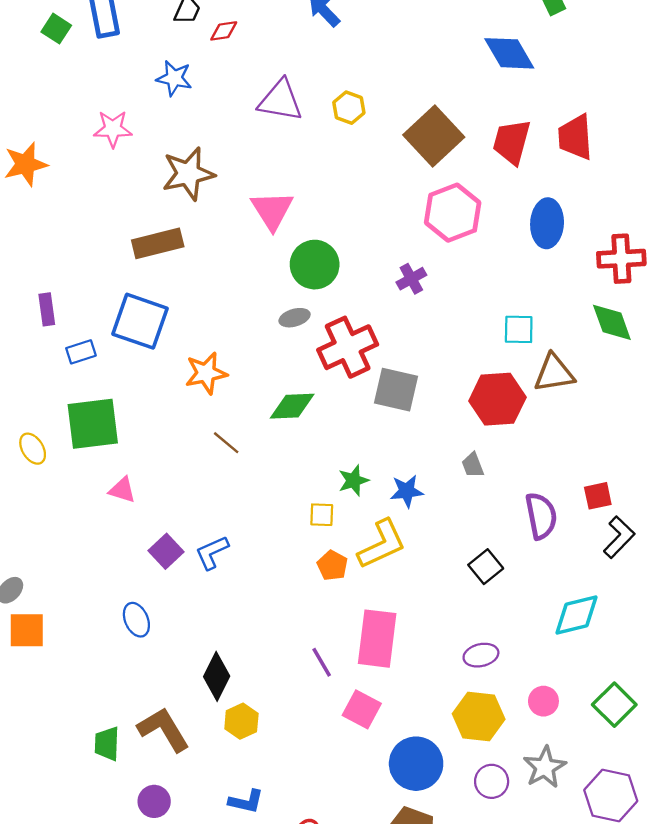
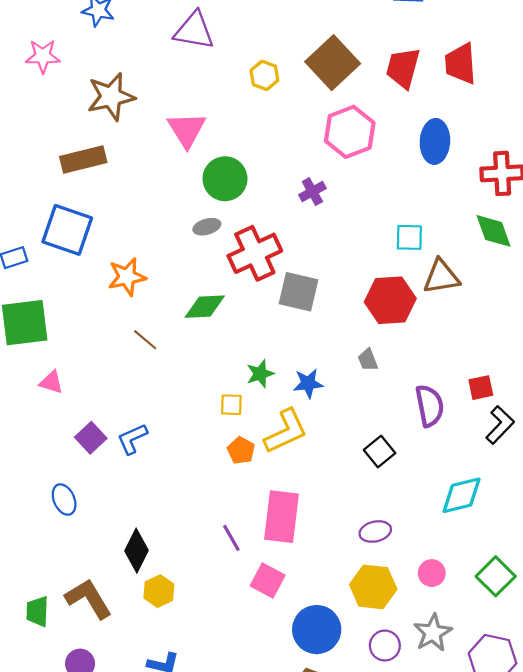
yellow hexagon: (349, 108) -> (264, 75), moved

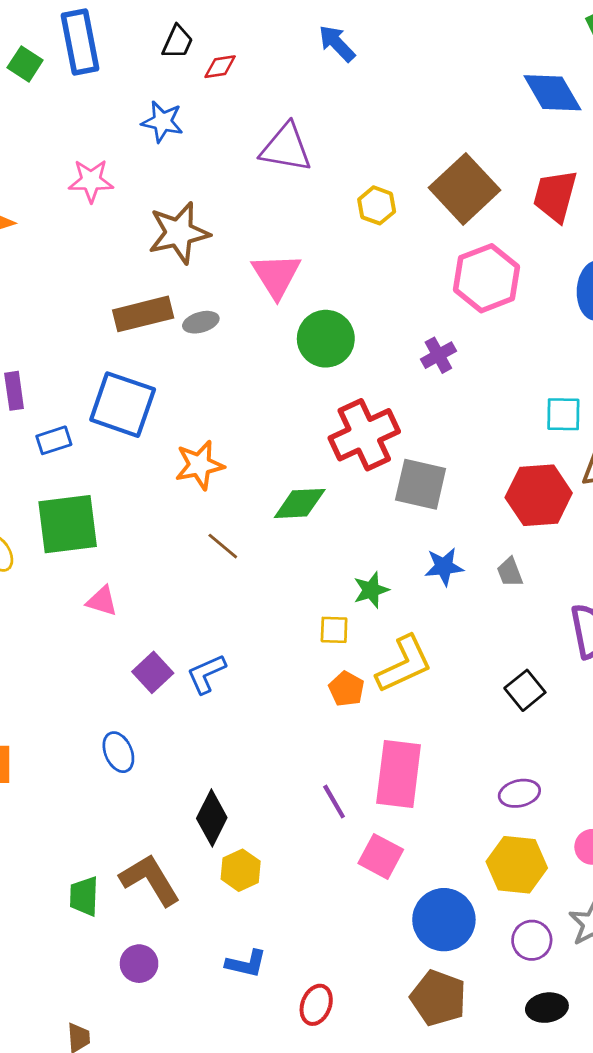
gray ellipse: (207, 227) -> (201, 322), moved
blue star: (308, 383) -> (444, 567), moved

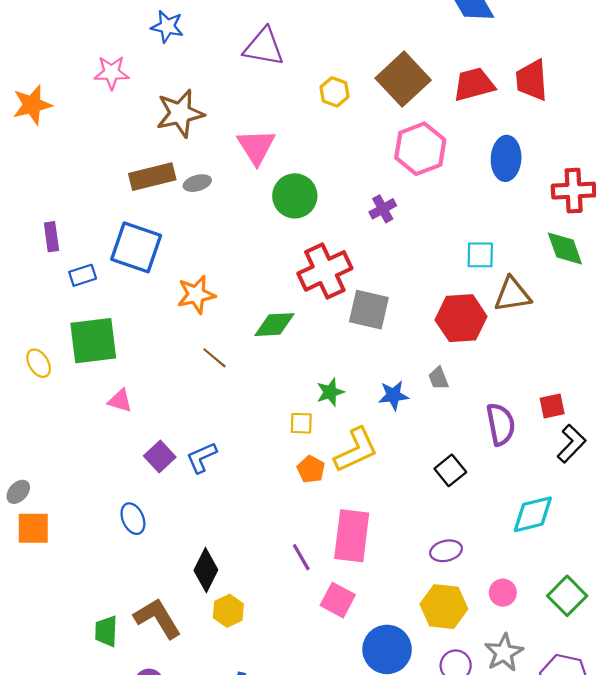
red trapezoid: (555, 196) -> (474, 84), turned 60
blue star: (444, 567) -> (393, 395), moved

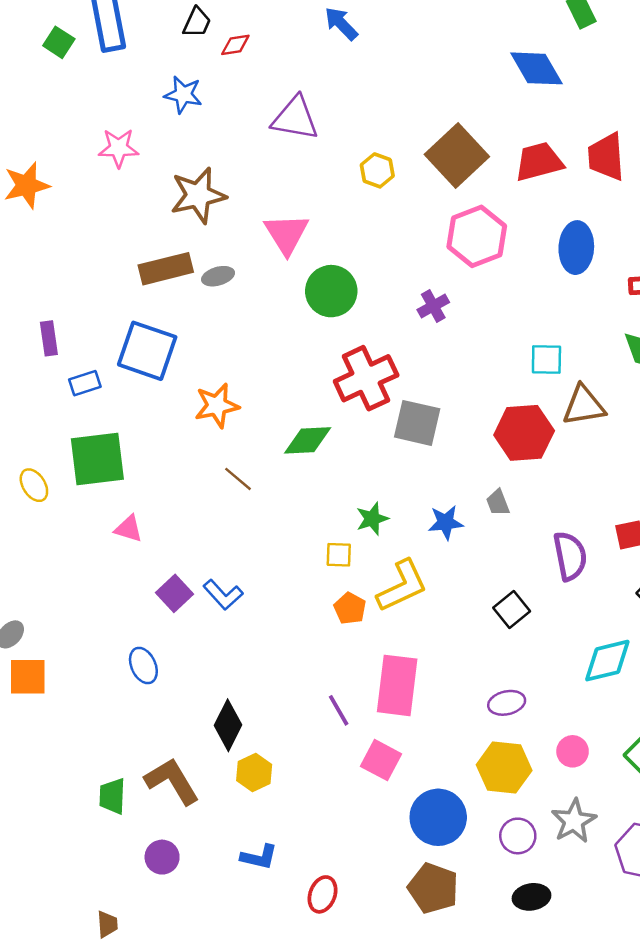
blue L-shape: (202, 458) -> (223, 595), turned -108

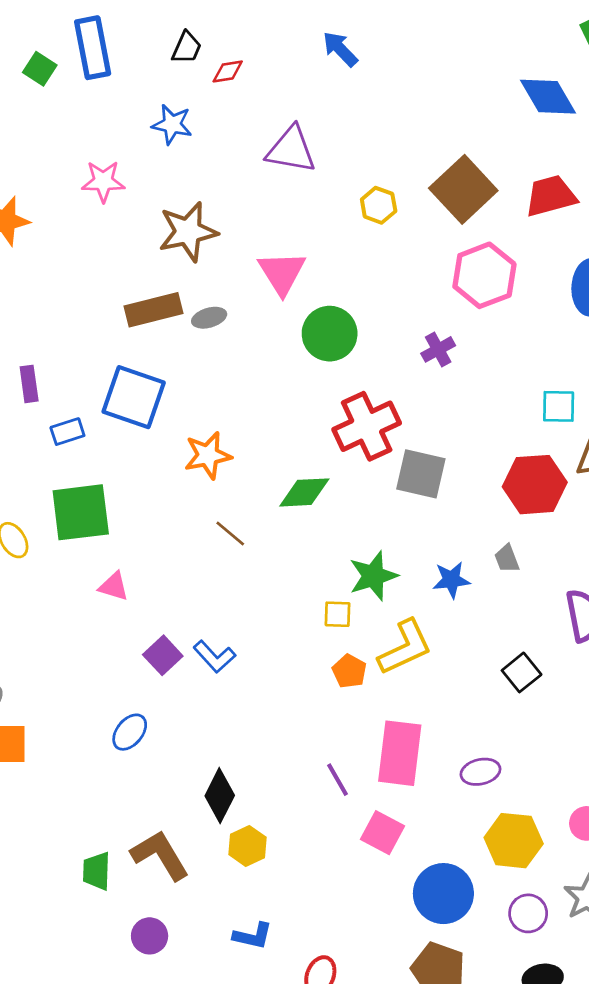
green star: (372, 519) -> (373, 576), size x1.4
blue ellipse: (143, 666) -> (130, 732), turned 64
purple ellipse: (507, 703) -> (480, 772), moved

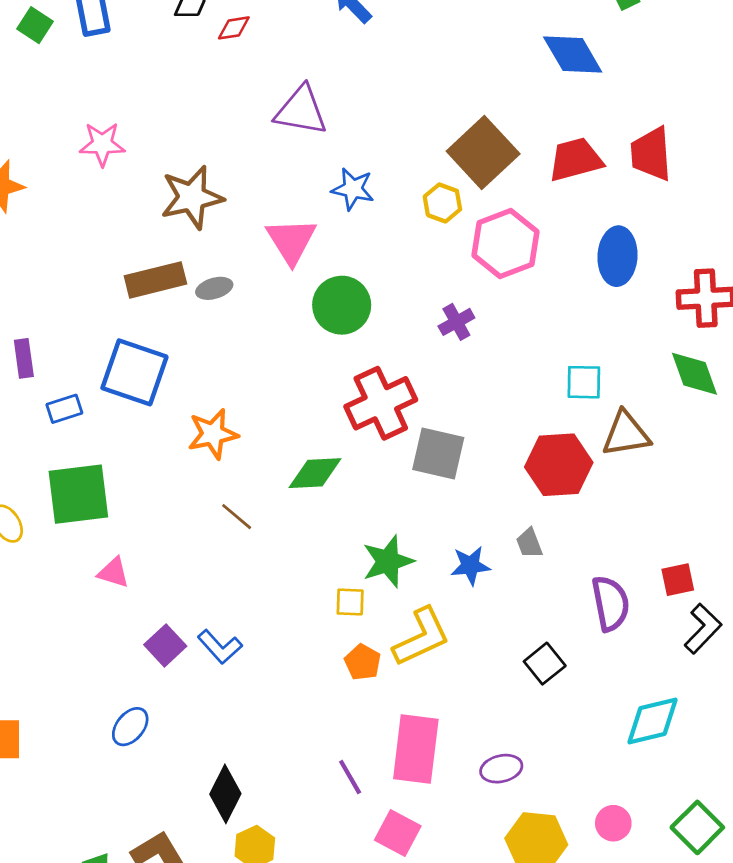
blue star: (172, 124) -> (353, 189), moved
yellow hexagon: (379, 205) -> (442, 203), moved

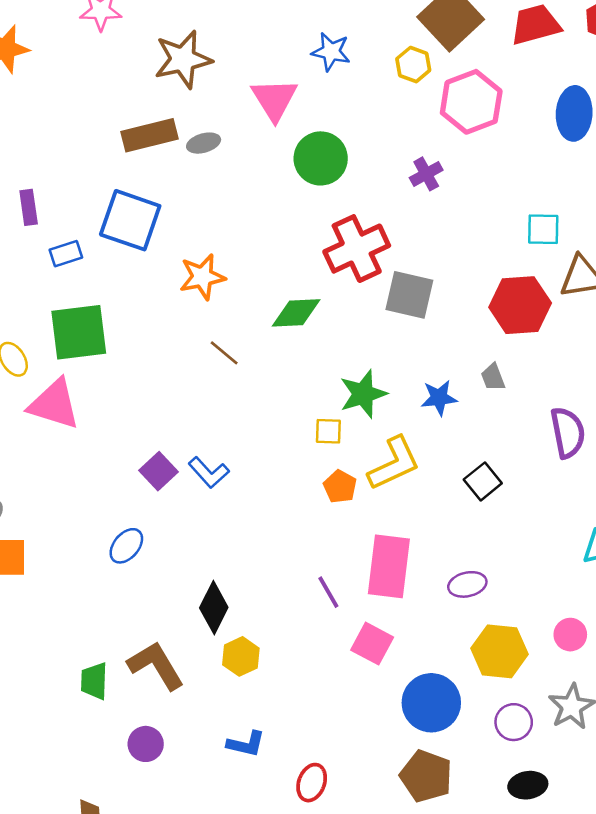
pink triangle: (113, 573) -> (54, 404), moved, size x1.8
black square: (545, 664) -> (483, 481), moved

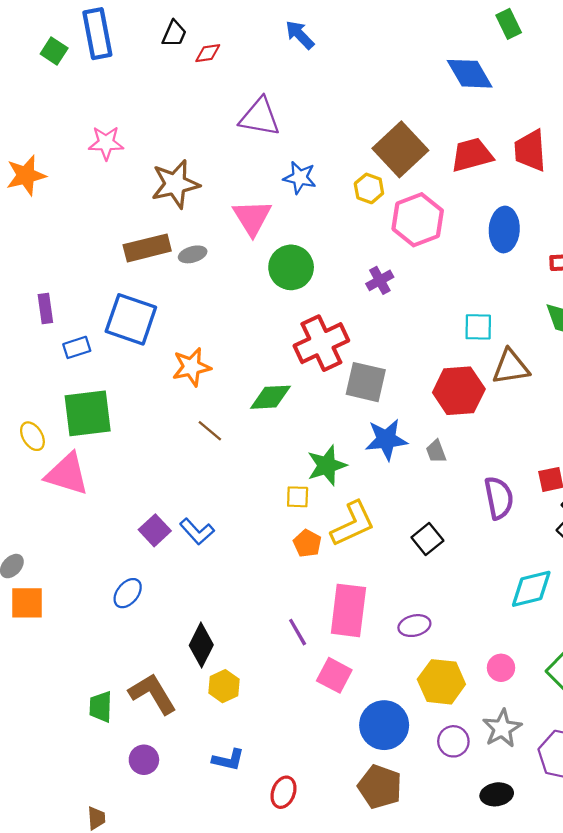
blue star: (439, 398) -> (386, 439), moved, size x1.4
black ellipse: (528, 785) -> (497, 794), moved

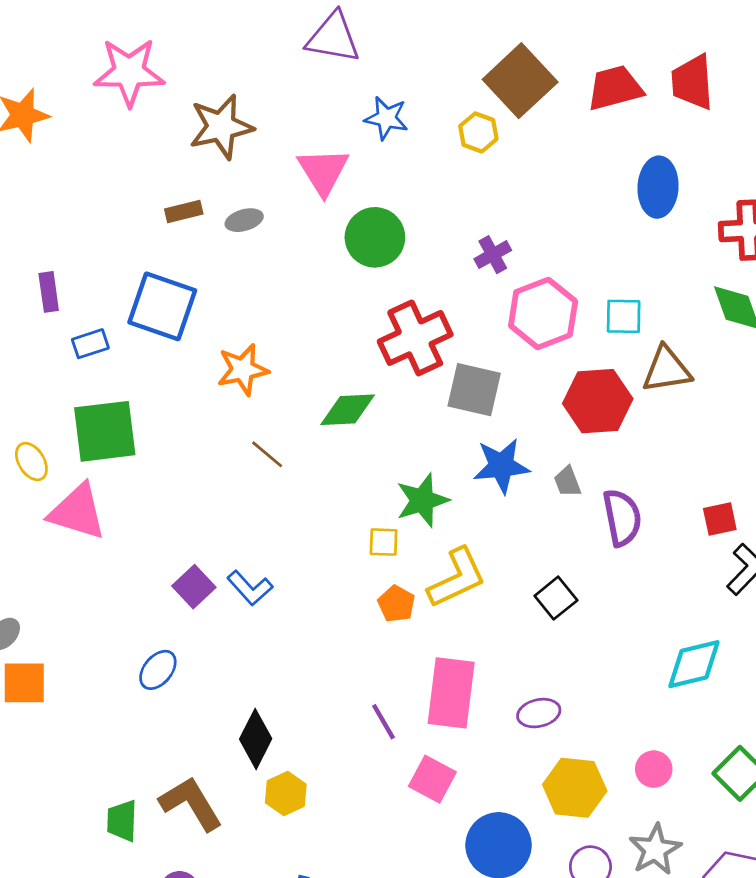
pink star: (106, 143) -> (129, 72), size x1.5
pink hexagon: (418, 220) -> (543, 314), moved
brown rectangle: (147, 248) -> (184, 211), size x0.6
purple semicircle: (499, 498) -> (622, 518), moved

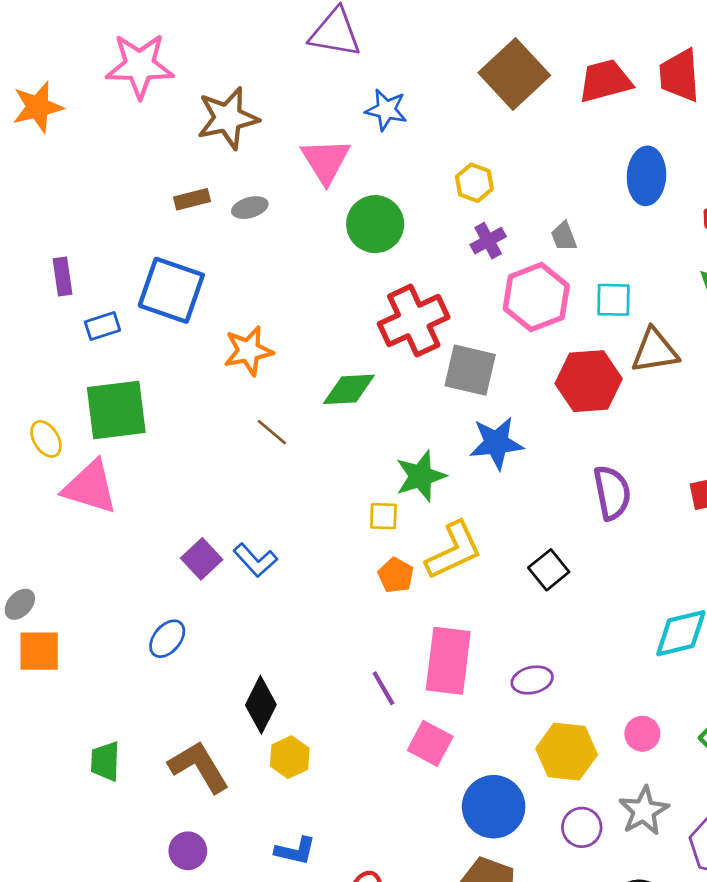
yellow hexagon: (478, 132) -> (474, 183), moved
gray trapezoid: (567, 482) -> (564, 236), moved
green trapezoid: (122, 821) -> (105, 761), moved

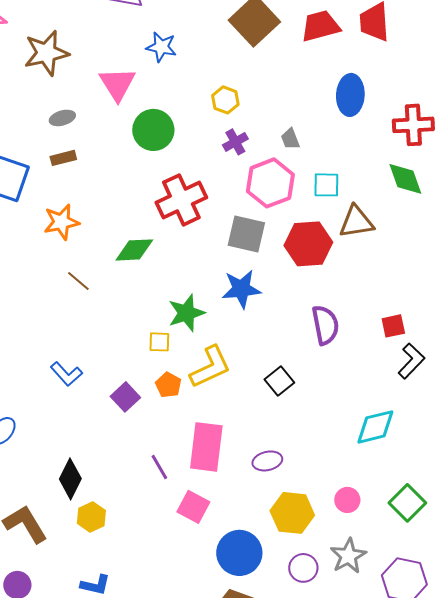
brown rectangle: (192, 199) -> (63, 158), moved
gray square: (470, 370) -> (246, 234), moved
purple square: (202, 559) -> (125, 397), moved

